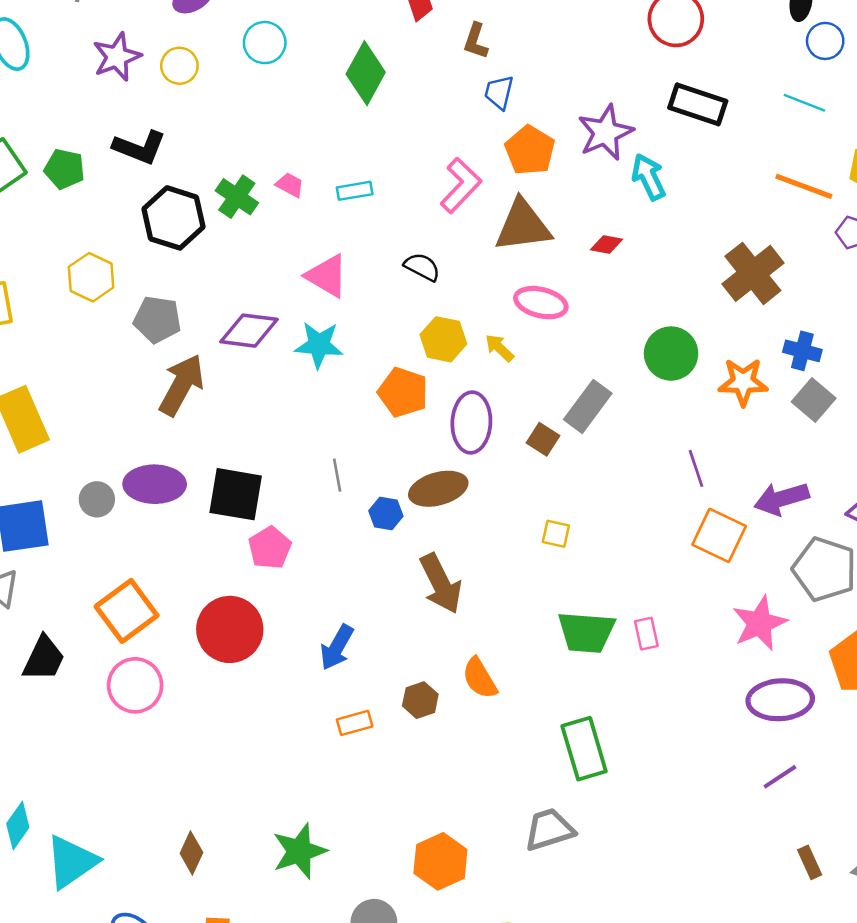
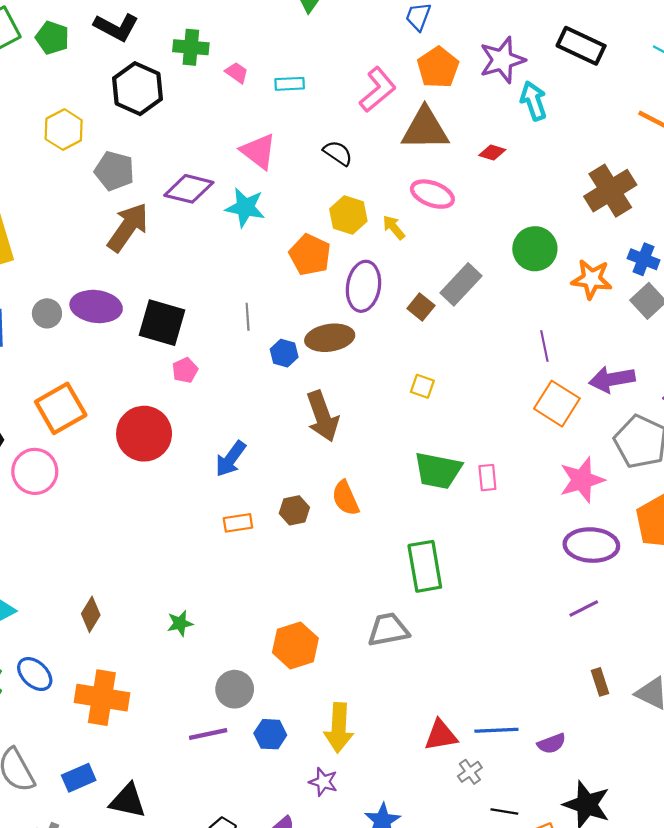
green cross: (237, 197) -> (191, 47), moved, turned -36
pink pentagon: (270, 548) -> (185, 370), size x0.7
pink circle: (135, 685) -> (35, 471), moved
green star: (299, 851) -> (180, 623), size x0.6

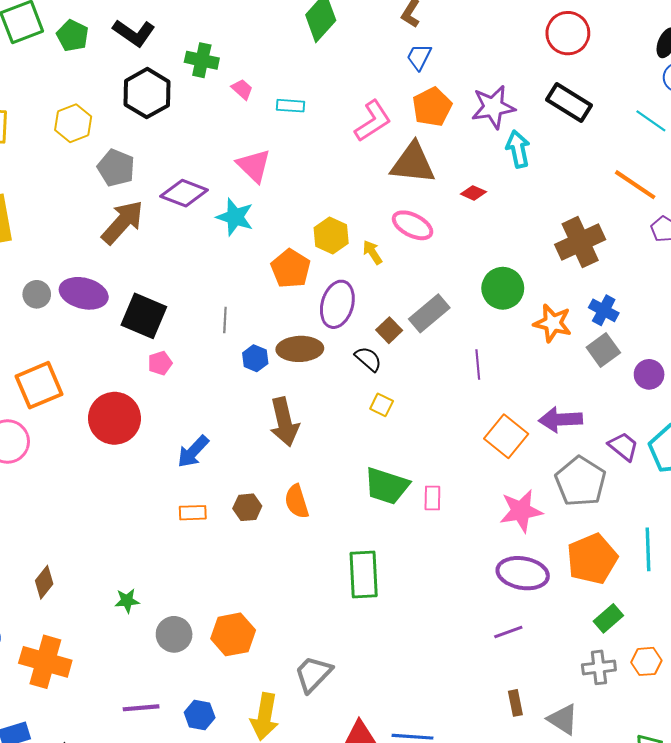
black semicircle: (338, 153) -> (368, 359), moved
purple line: (544, 346) -> (478, 364), moved
gray trapezoid: (388, 630) -> (313, 674), moved, turned -42
gray circle: (235, 689) -> (174, 634), moved

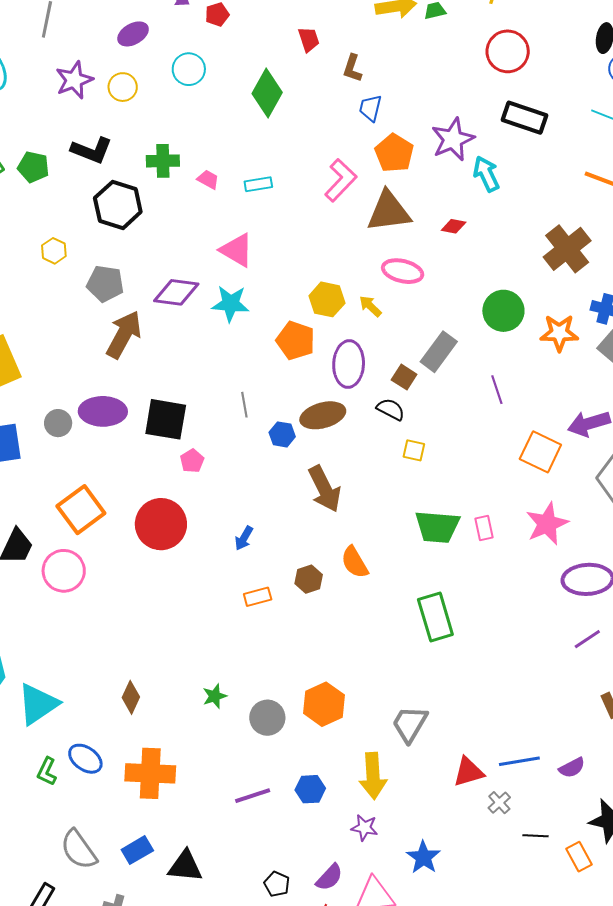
yellow hexagon: (73, 123) -> (54, 251), size x0.7
blue arrow: (193, 452) -> (244, 538), size x0.7
pink star: (521, 511) -> (547, 524), moved

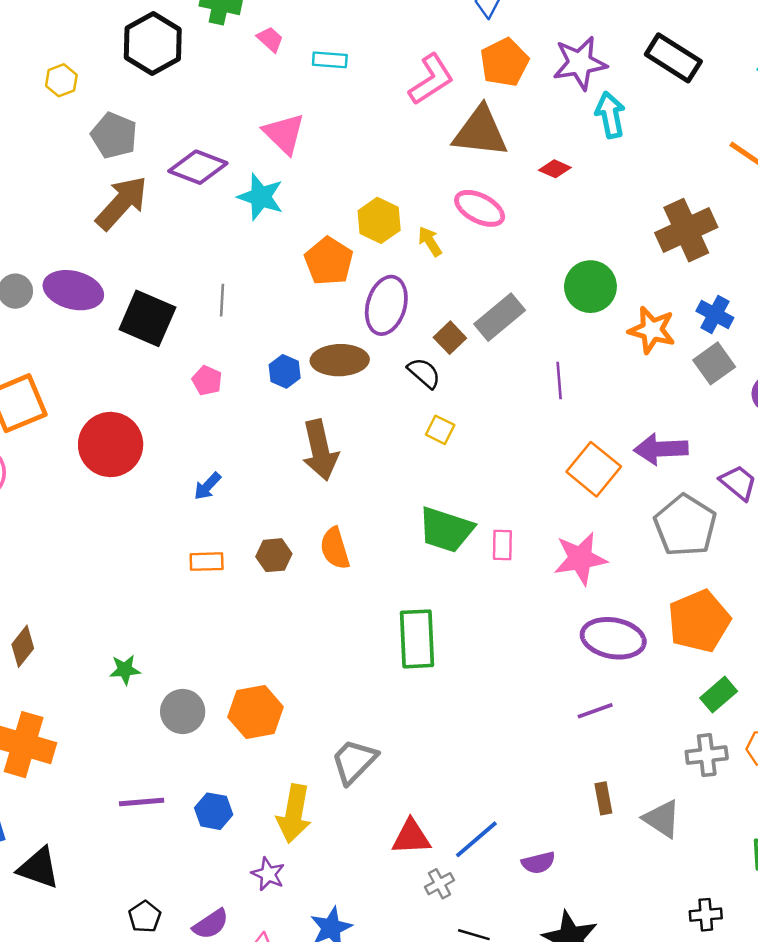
gray line: (244, 405) -> (222, 300), moved
pink pentagon: (192, 461) -> (207, 381), moved, turned -30
blue line: (519, 761) -> (476, 839), turned -45

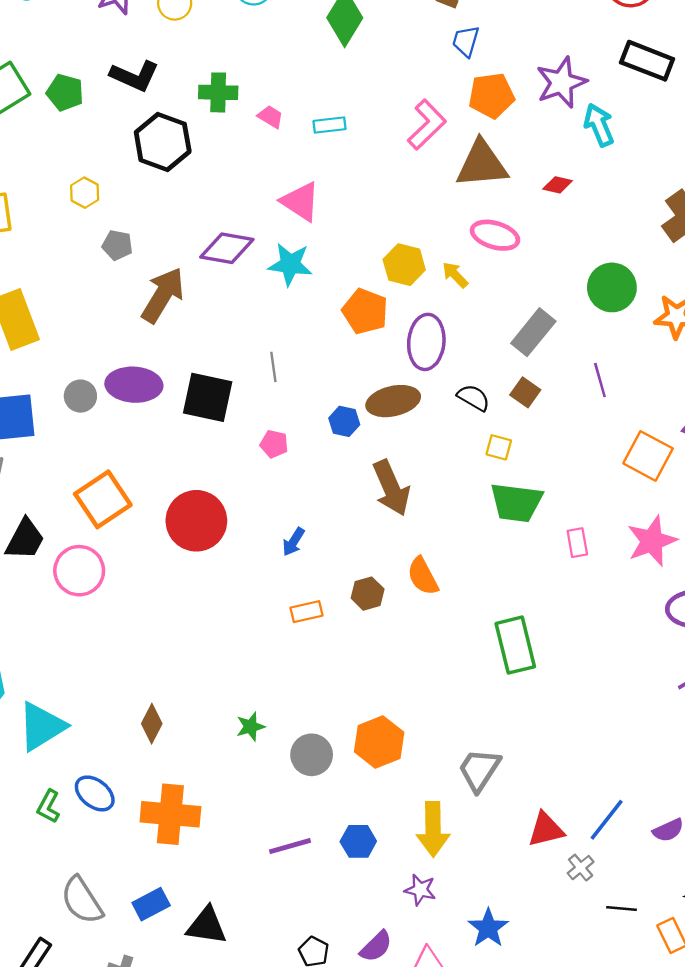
orange pentagon: (504, 62) -> (492, 95), turned 30
gray pentagon: (114, 135) -> (117, 245), moved, size x0.7
brown square: (450, 338) -> (525, 392), moved
green trapezoid: (446, 530) -> (516, 503), moved

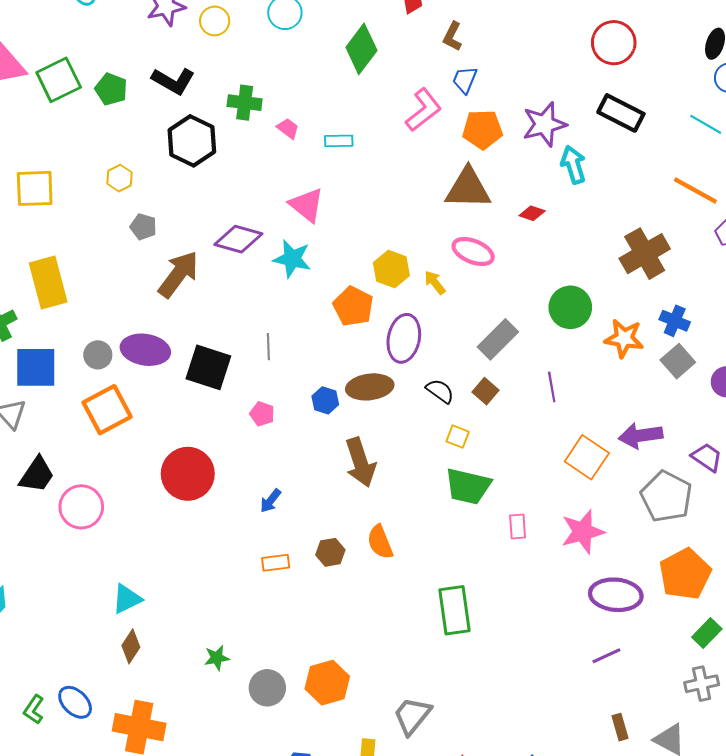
pink L-shape: (427, 125) -> (423, 110), moved
orange square: (103, 499) -> (107, 410), moved
cyan triangle: (42, 726) -> (127, 599), moved, size x0.7

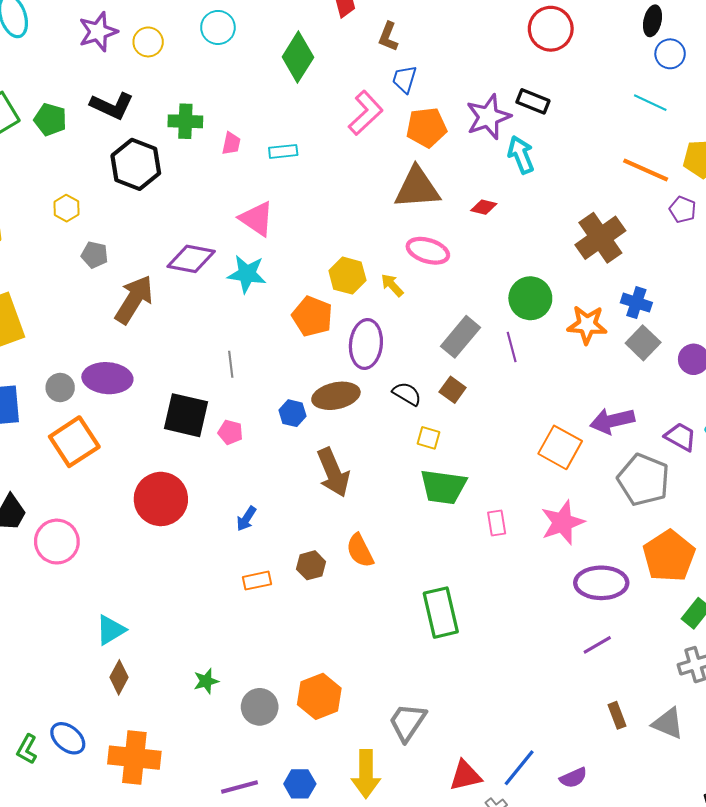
black rectangle: (621, 113) -> (533, 101), moved, size x0.7
pink trapezoid: (288, 128) -> (231, 143), turned 70
black square: (208, 367) -> (186, 415), moved
purple line: (552, 387) -> (512, 347), moved

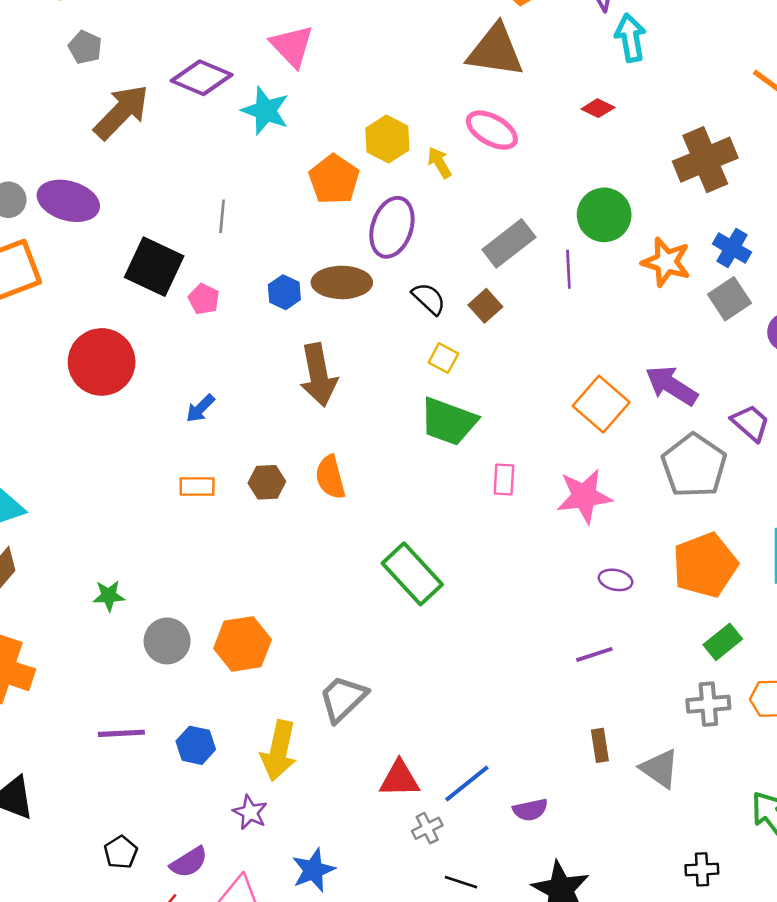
red diamond: (484, 207) -> (598, 108), moved
purple arrow: (612, 421) -> (671, 386), turned 33
purple ellipse: (601, 583) -> (616, 580), size x0.5
green rectangle: (441, 613) -> (412, 574), turned -42

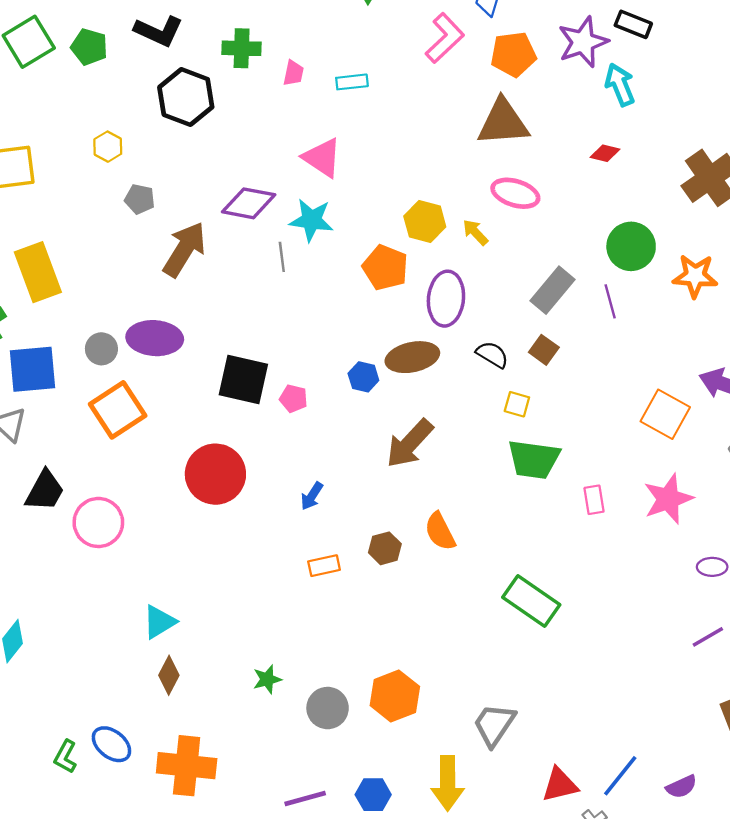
gray line: (222, 216) -> (282, 257), moved
brown arrow: (318, 375) -> (410, 443), turned 66

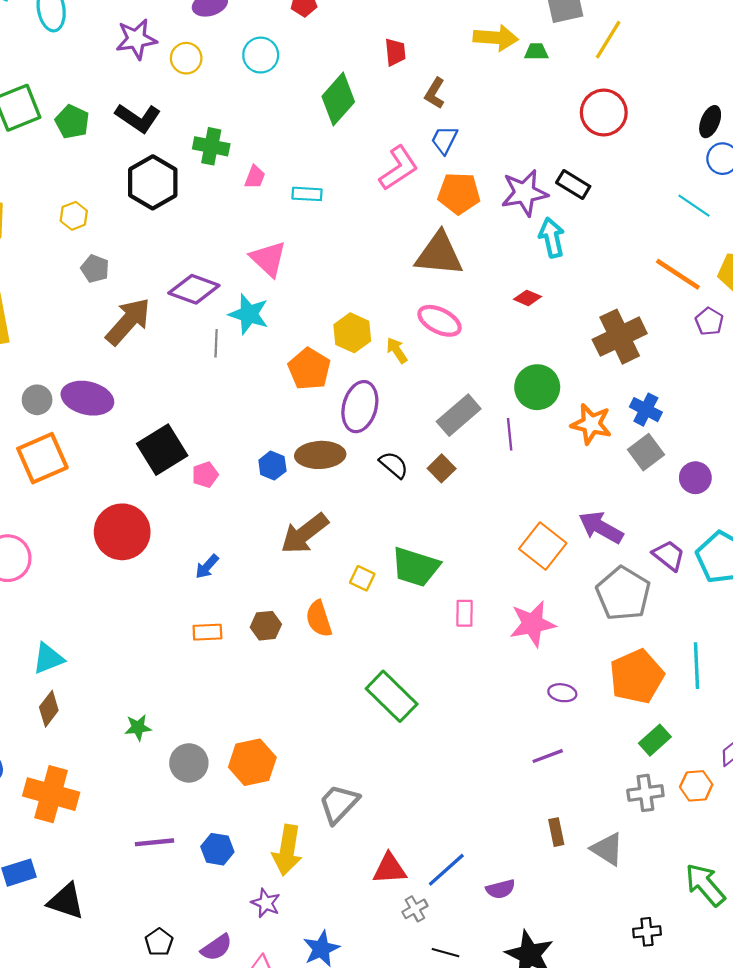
black square: (243, 380) -> (162, 450), turned 36
pink pentagon: (293, 399) -> (205, 475), turned 30
yellow square: (517, 404) -> (362, 578), moved

